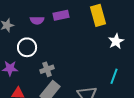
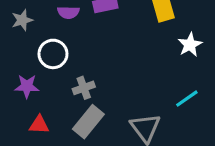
cyan line: (114, 76) -> (187, 99), turned 35

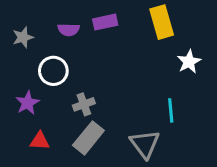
purple star: (27, 86) -> (27, 103), turned -30
cyan line: (187, 99) -> (171, 110), moved, turned -60

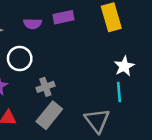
white star: (189, 62) -> (124, 66), moved

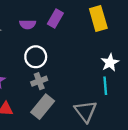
purple rectangle: (64, 17) -> (55, 19), turned -48
white circle: (20, 59) -> (36, 57), moved

